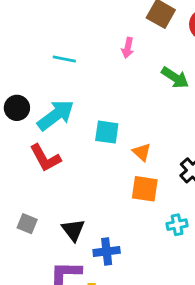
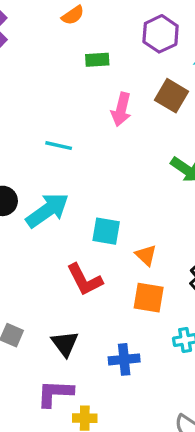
pink arrow: (128, 48) -> (121, 109), moved, size x1.4
red L-shape: (45, 158) -> (85, 280), moved
blue cross: (107, 251) -> (124, 359), moved

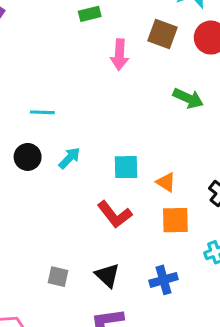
cyan line: (59, 146) -> (42, 112), moved
cyan arrow: (47, 210) -> (69, 158), size x0.6

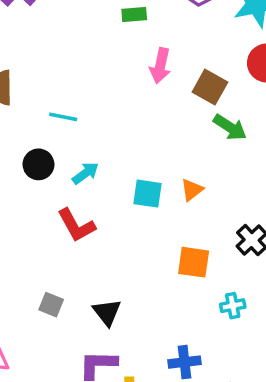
brown square: (163, 34) -> (210, 87), moved
orange triangle: (166, 182) -> (192, 190), moved, turned 40
red L-shape: (115, 214) -> (76, 225), moved
blue cross: (164, 280) -> (184, 362), moved

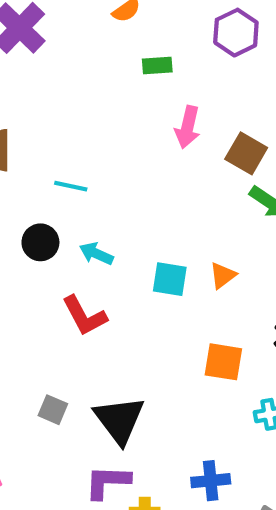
cyan arrow: (85, 173) -> (96, 254), turned -120
black triangle: (107, 312) -> (119, 420), size x1.5

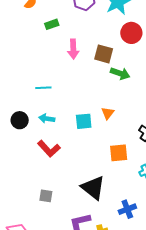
cyan line: (71, 186) -> (43, 88), moved
black triangle: (119, 420) -> (93, 188), moved

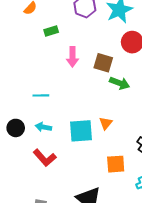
cyan square: (84, 121) -> (81, 131), size x1.4

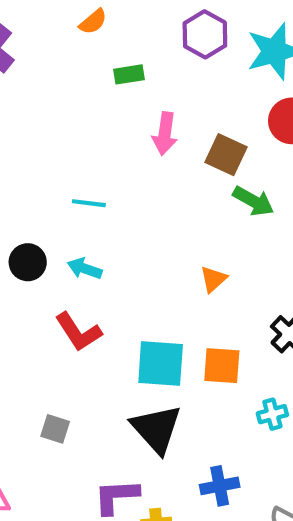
cyan square: (81, 131) -> (161, 363), moved

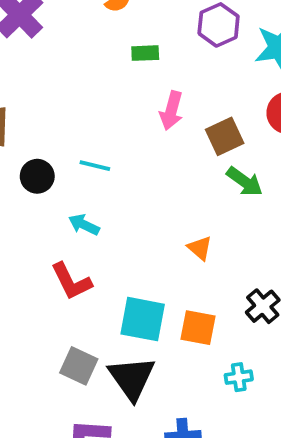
brown square: (226, 155) -> (225, 136), turned 33
black circle: (28, 262) -> (37, 176), moved
orange triangle: (213, 279) -> (200, 248), turned -44
gray square: (55, 429) -> (79, 366), moved, size x1.4

